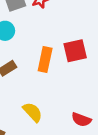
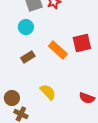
orange rectangle: (45, 60) -> (58, 50), turned -60

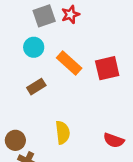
orange rectangle: (58, 50) -> (69, 63), moved
yellow semicircle: (48, 92) -> (63, 132), turned 36

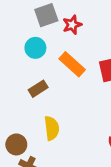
red star: (70, 14) -> (72, 25), moved
yellow semicircle: (63, 132) -> (52, 128), moved

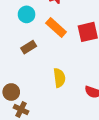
yellow semicircle: (52, 128) -> (59, 78), moved

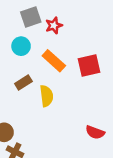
yellow semicircle: (59, 78) -> (47, 96), moved

